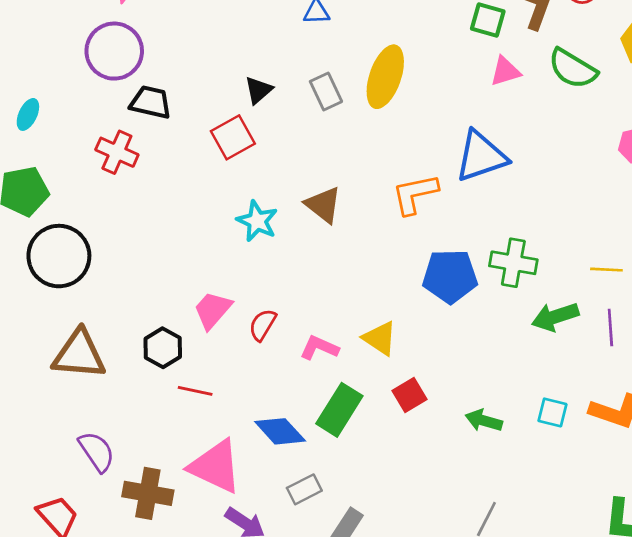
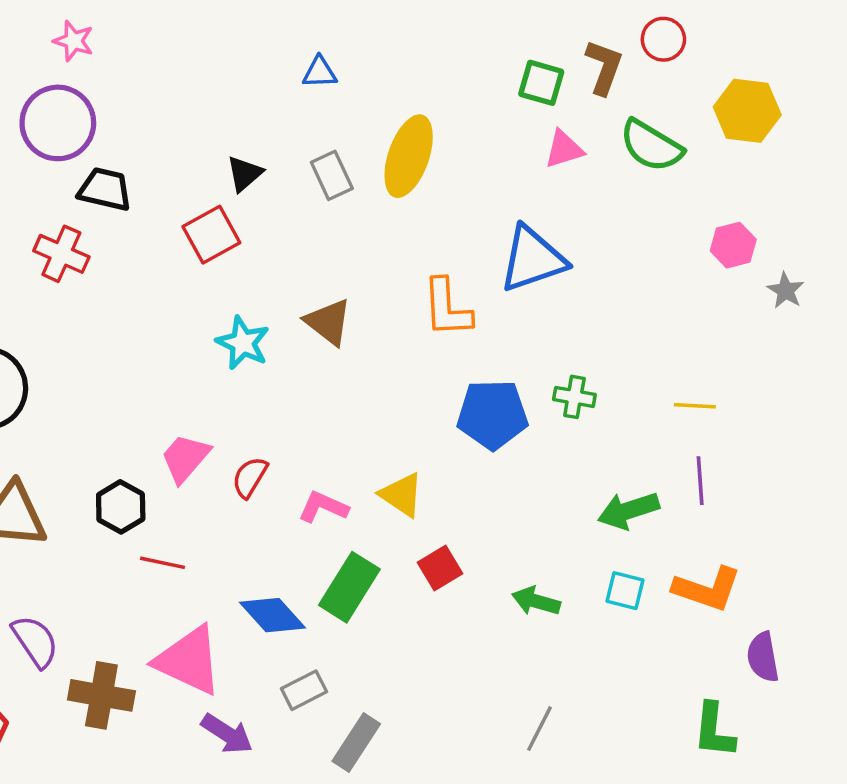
orange L-shape: (415, 194) -> (447, 308), turned -81
green cross: (513, 263) -> (574, 397), size x0.7
green arrow: (555, 317) -> (629, 510), moved

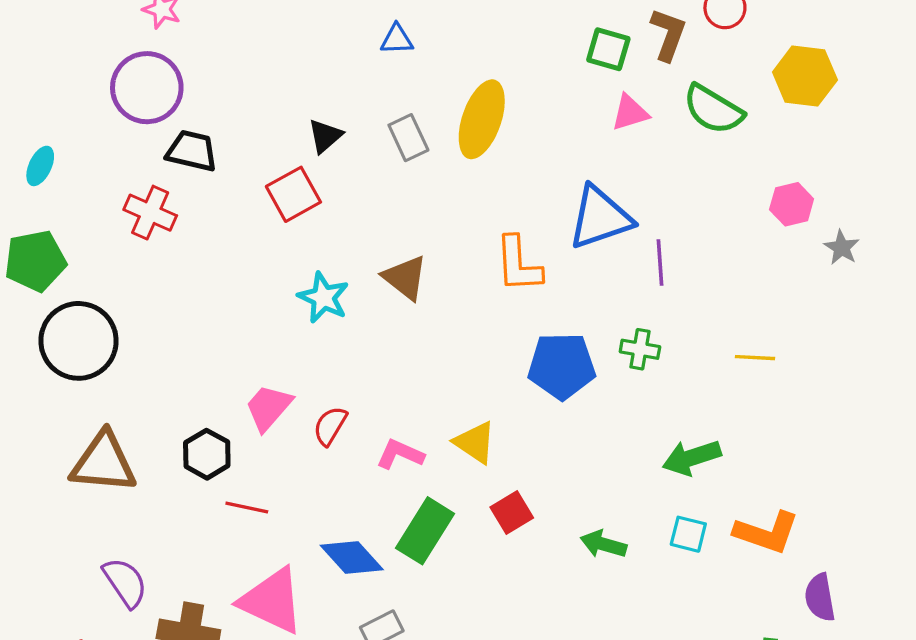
purple line: (700, 481) -> (660, 263), moved

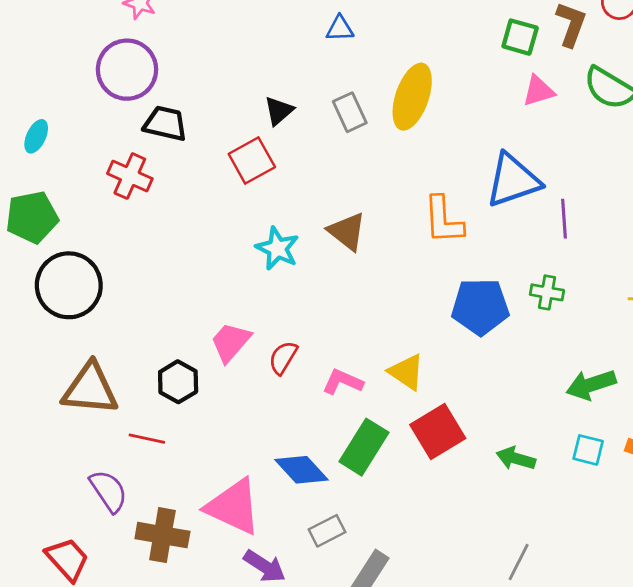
red line: (247, 508) -> (147, 439), moved
red square: (512, 513) -> (438, 431), size x1.5

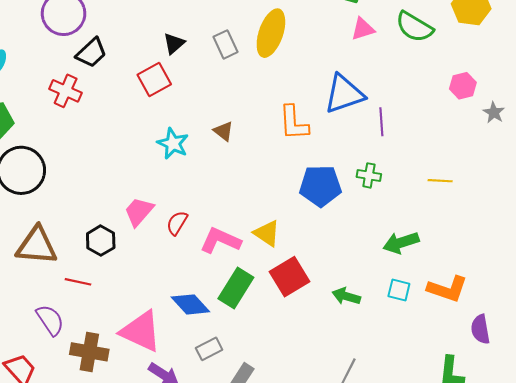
black trapezoid: (165, 124) -> (91, 53), turned 124
brown triangle: (347, 231) -> (223, 131), size x0.7
pink L-shape: (343, 382) -> (220, 241), size x1.4

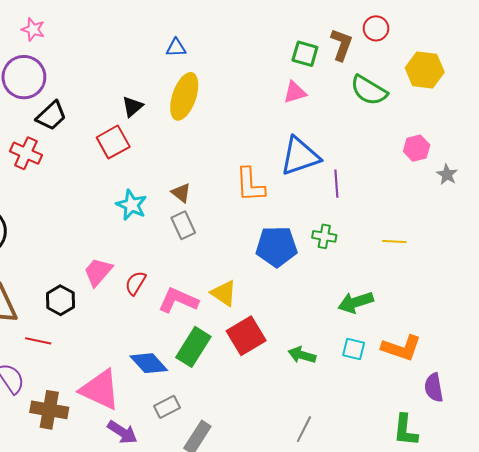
pink triangle: (363, 29) -> (295, 92), moved
yellow ellipse: (271, 33) -> (184, 96), moved
gray rectangle: (226, 44) -> (183, 225), moved

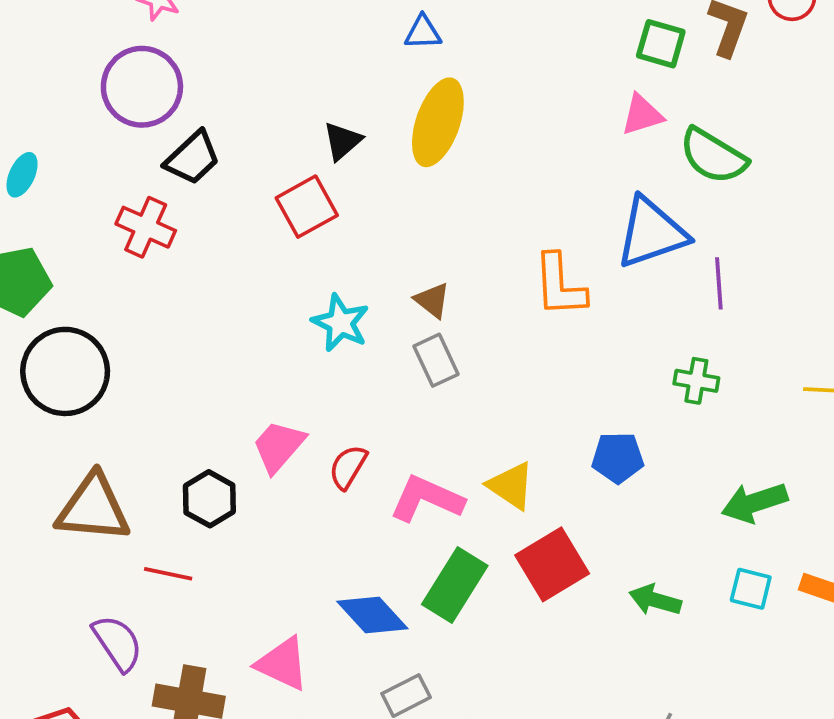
green semicircle: (369, 90) -> (713, 156), moved
blue pentagon: (277, 247) -> (618, 458), moved, size x0.7
pink triangle: (100, 390) -> (282, 664), size x0.7

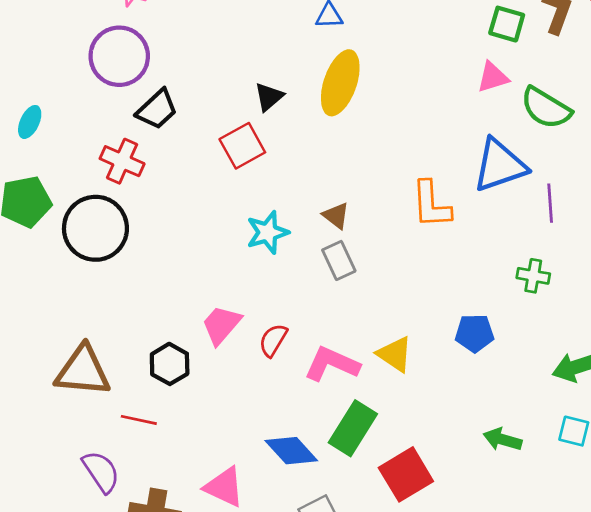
cyan star: (340, 323) -> (268, 232), turned 30
black circle: (65, 371) -> (95, 228), moved
red square: (552, 564) -> (406, 474), moved

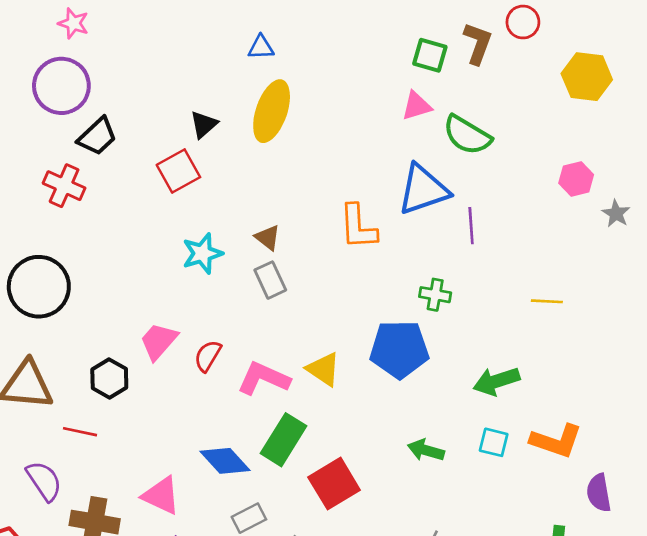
black circle: (95, 228) -> (39, 287), moved
green cross: (533, 276) -> (435, 295), moved
blue pentagon: (475, 333) -> (399, 349), size x1.6

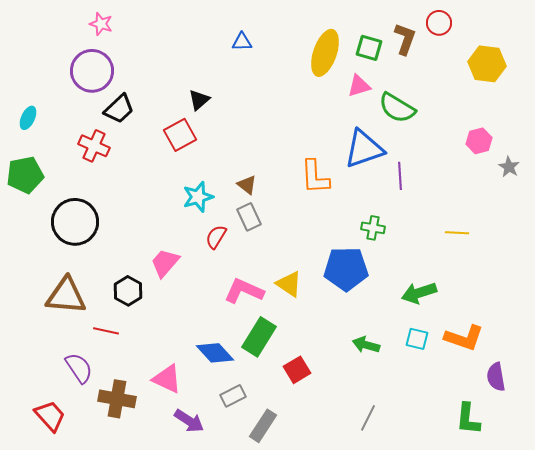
yellow ellipse: (272, 111) -> (325, 53), moved
red semicircle: (208, 356) -> (216, 237), moved
red square: (334, 484) -> (297, 370), size x0.7

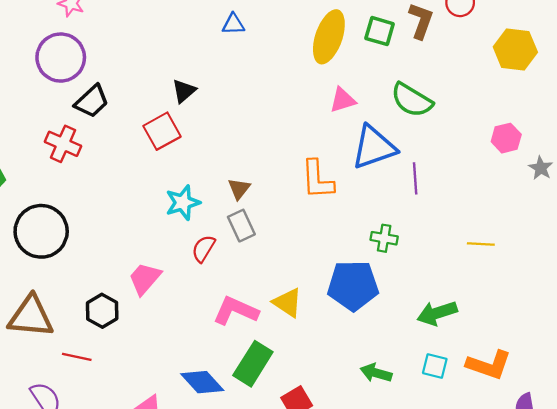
pink triangle: (359, 86) -> (343, 100), moved
brown triangle: (247, 185) -> (239, 189), turned 30

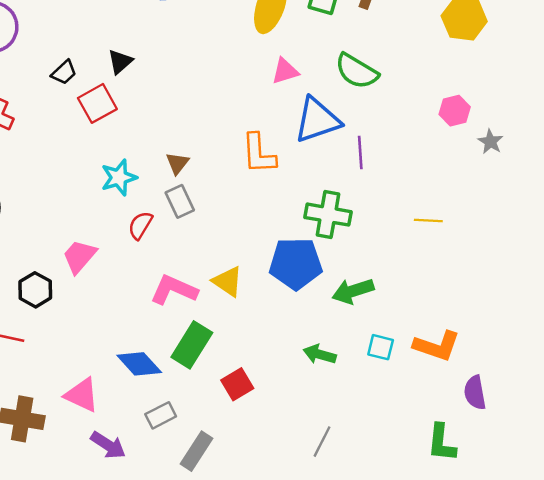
black trapezoid: (92, 101) -> (64, 72), moved, size x0.7
green cross: (384, 238) -> (328, 215), size x1.6
green arrow: (437, 313) -> (353, 291), moved

